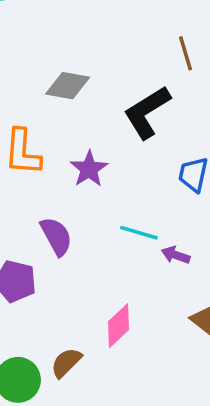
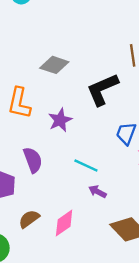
purple arrow: (176, 255) -> (97, 192), moved
brown semicircle: (66, 363) -> (29, 219), moved

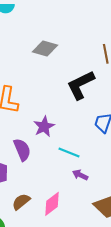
gray diamond: (54, 65) -> (45, 48), moved
purple star: (60, 120) -> (44, 127), moved

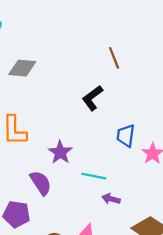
gray diamond: (45, 48) -> (22, 68), moved
black L-shape: (81, 85) -> (92, 98), size x0.7

